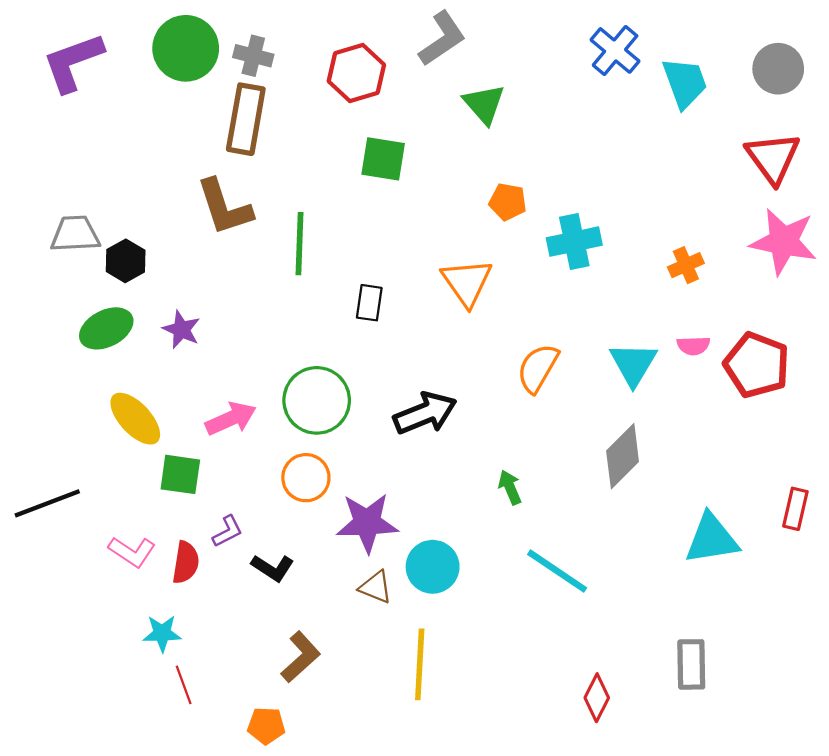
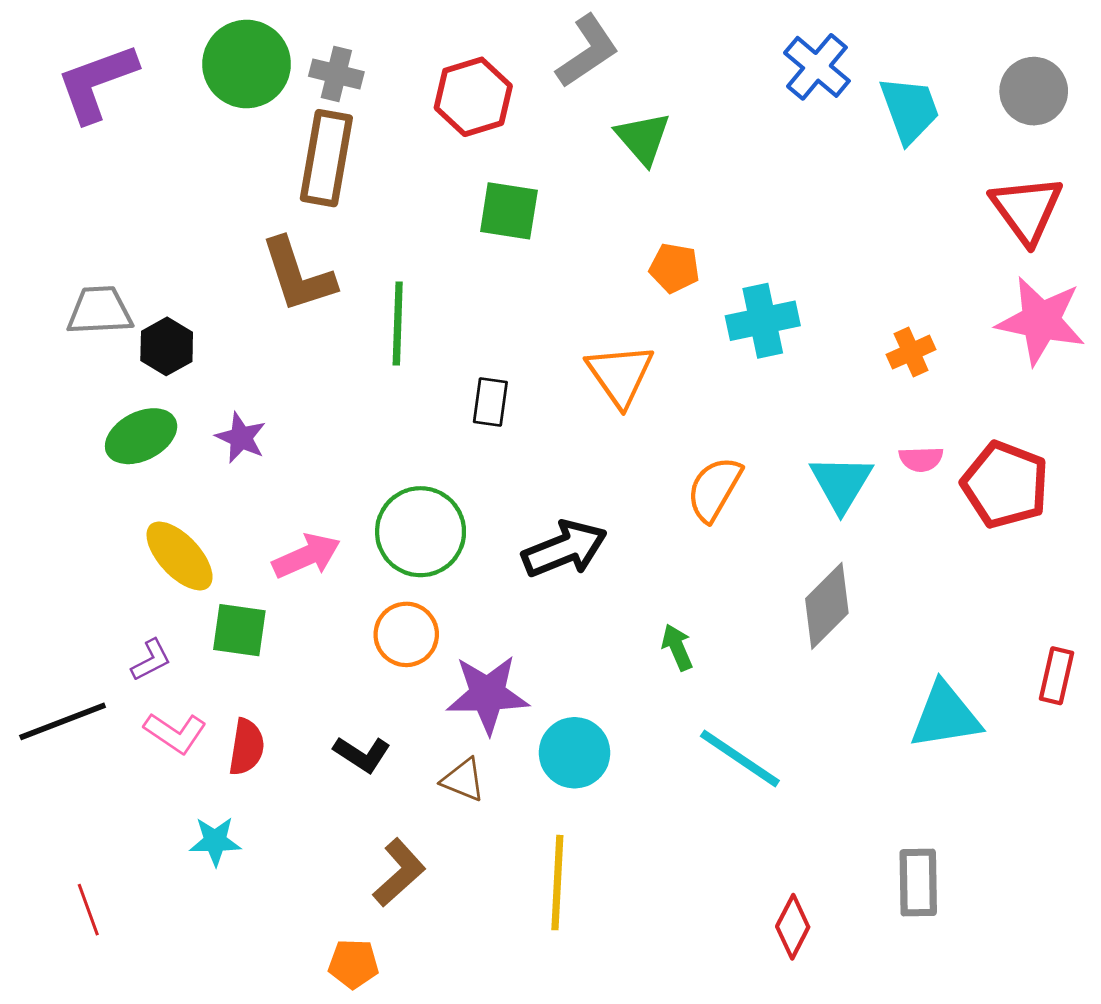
black line: (47, 503) -> (63, 721), moved
purple L-shape: (228, 531) -> (151, 660), moved
brown triangle: (376, 587) -> (463, 780), moved
red line: (184, 685) -> (88, 910), moved

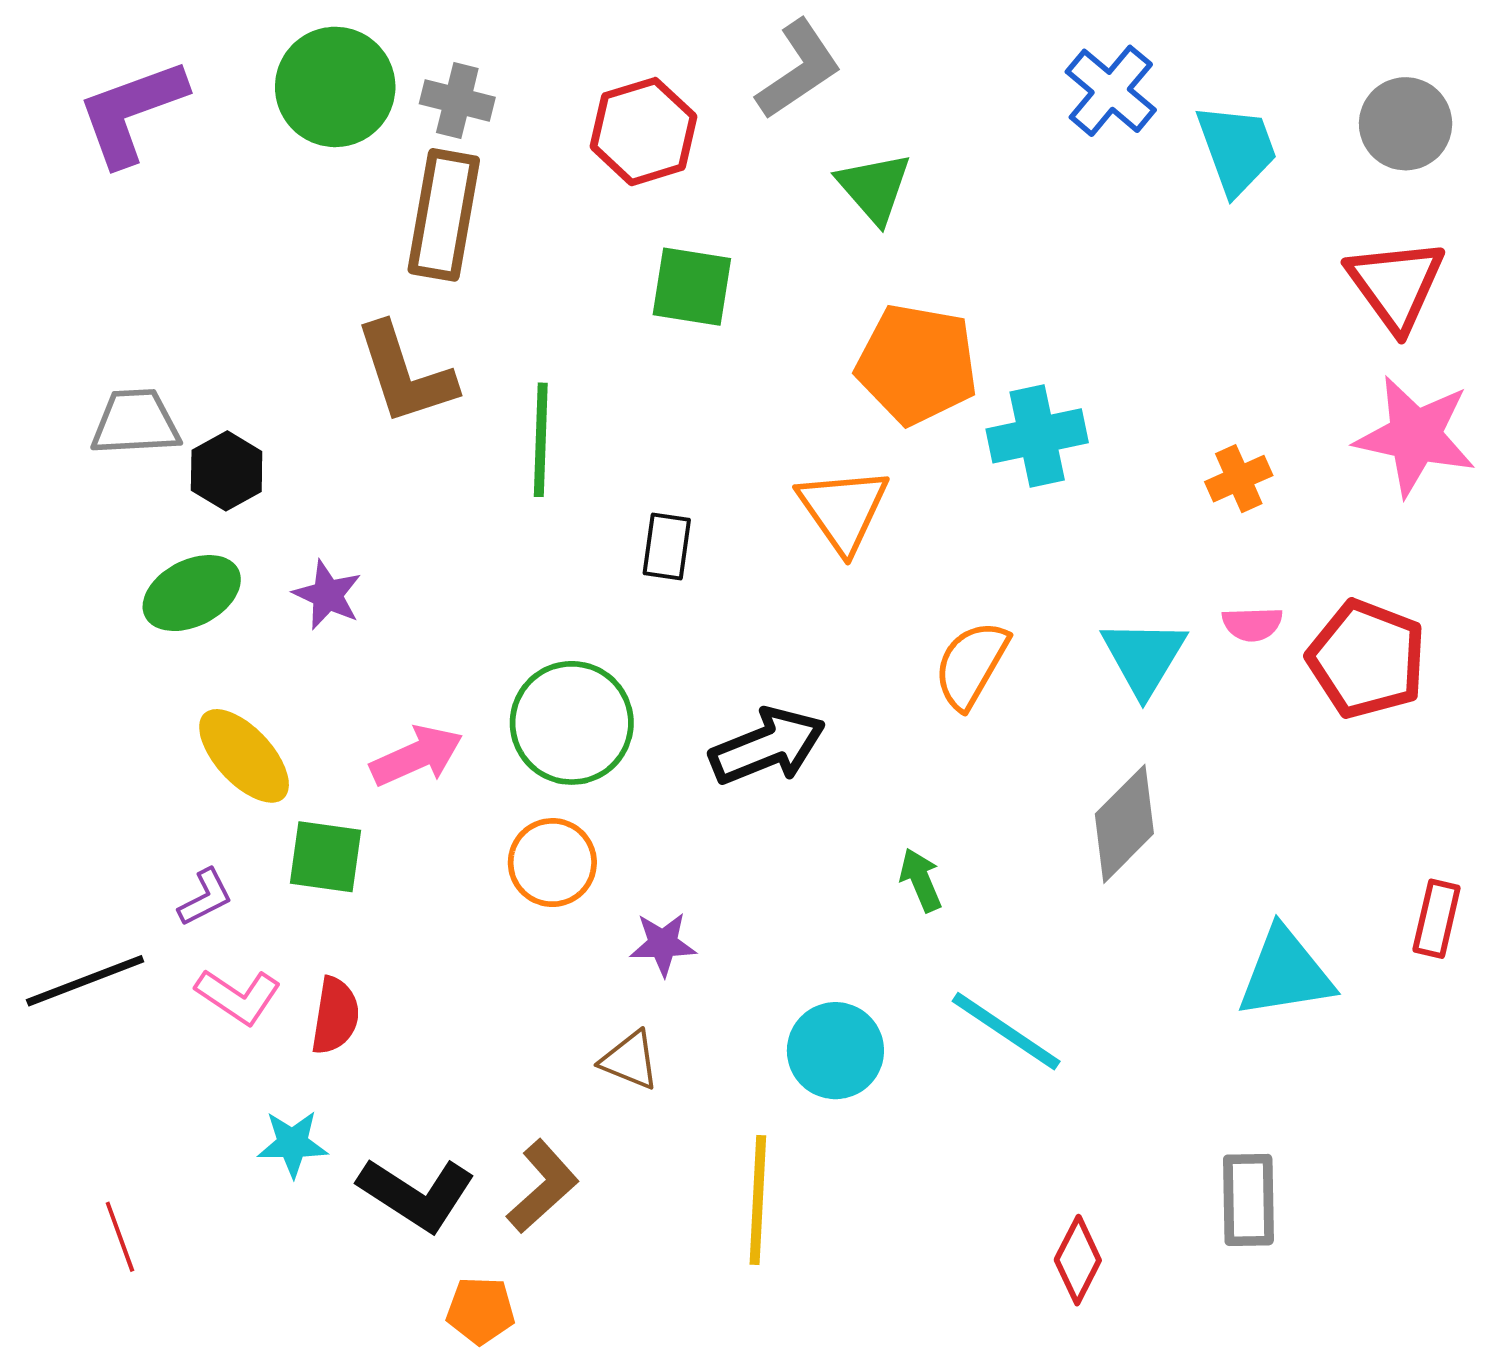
orange pentagon: (674, 268) -> (917, 364), size x1.8
purple star: (488, 694) -> (663, 944), size x0.6
cyan circle: (575, 753) -> (835, 1051), moved
black L-shape: (362, 754) -> (417, 1194), moved, size x1.5

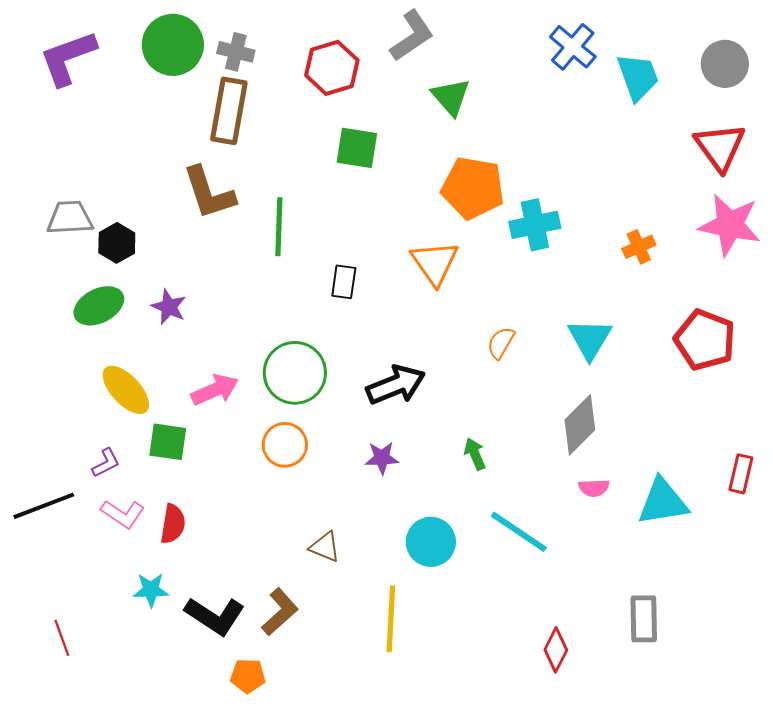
pink semicircle: (1252, 624) -> (594, 488), moved
orange semicircle: (971, 665) -> (501, 343), size x0.7
purple star: (663, 944) -> (382, 458), moved

